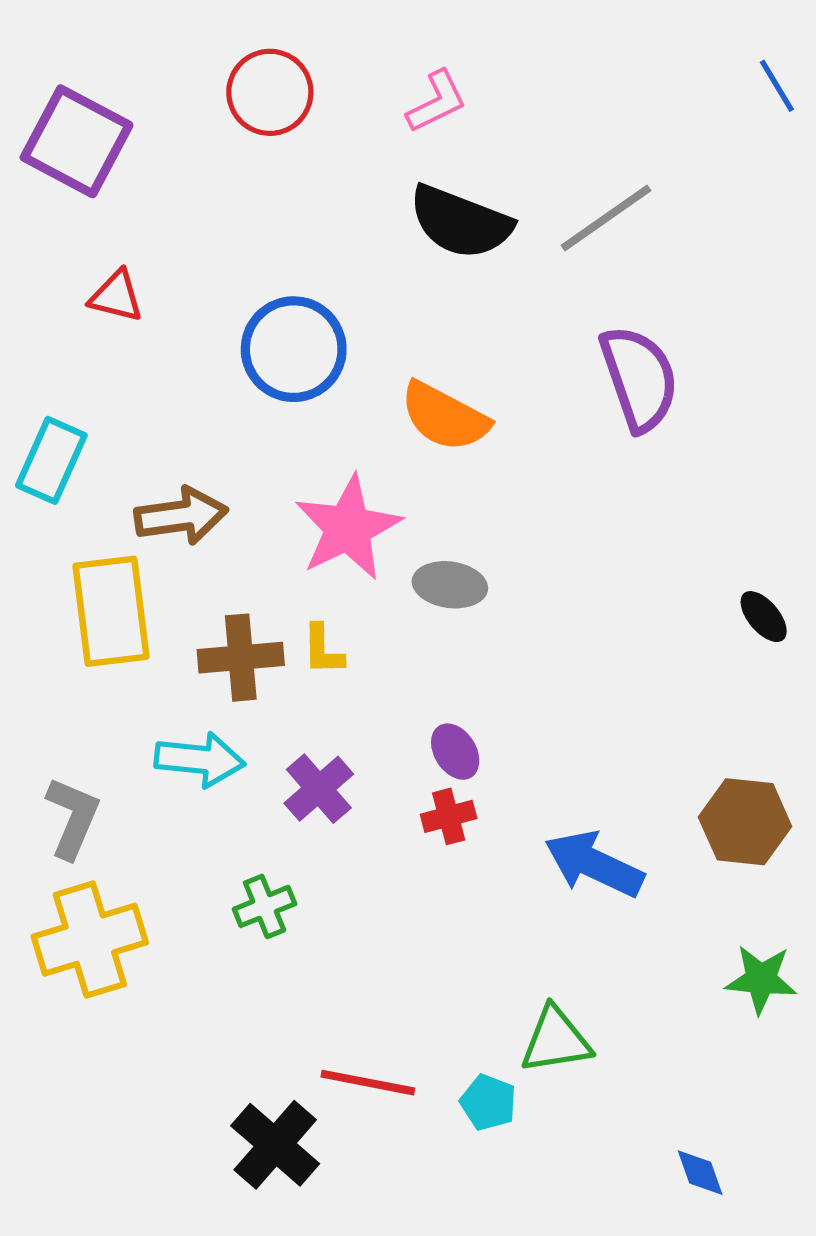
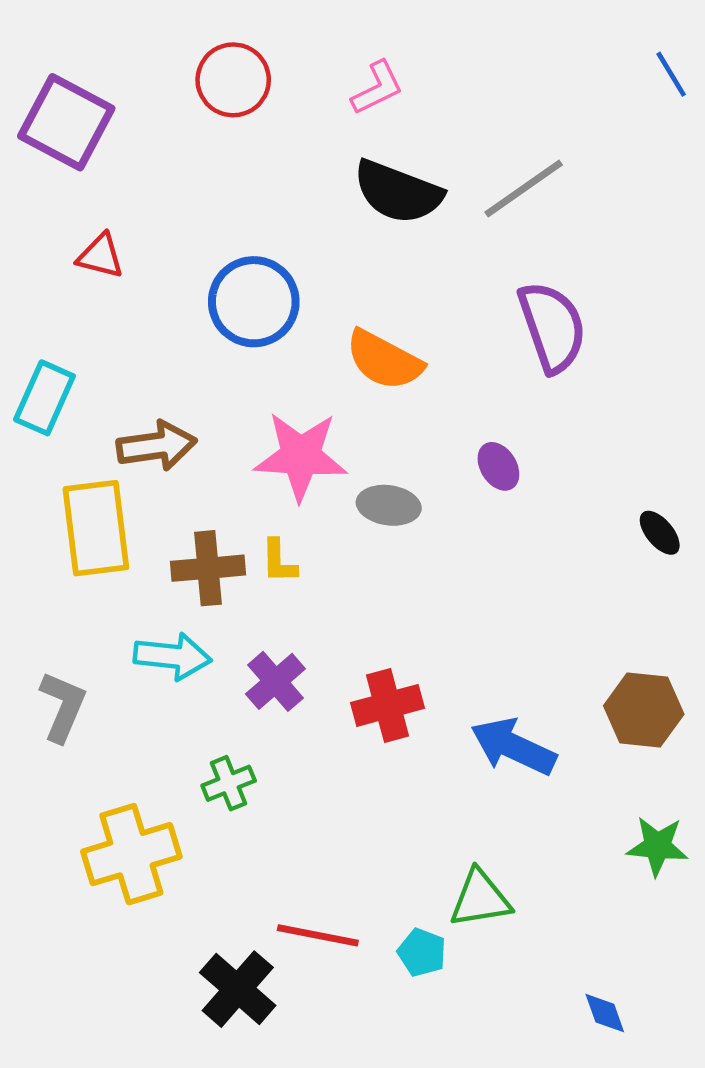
pink star: (348, 528) -> (301, 456), turned 30
purple ellipse: (455, 752) -> (498, 466), moved
red cross: (449, 816) -> (388, 705), size x1.5
yellow cross: (90, 940) -> (131, 854), moved

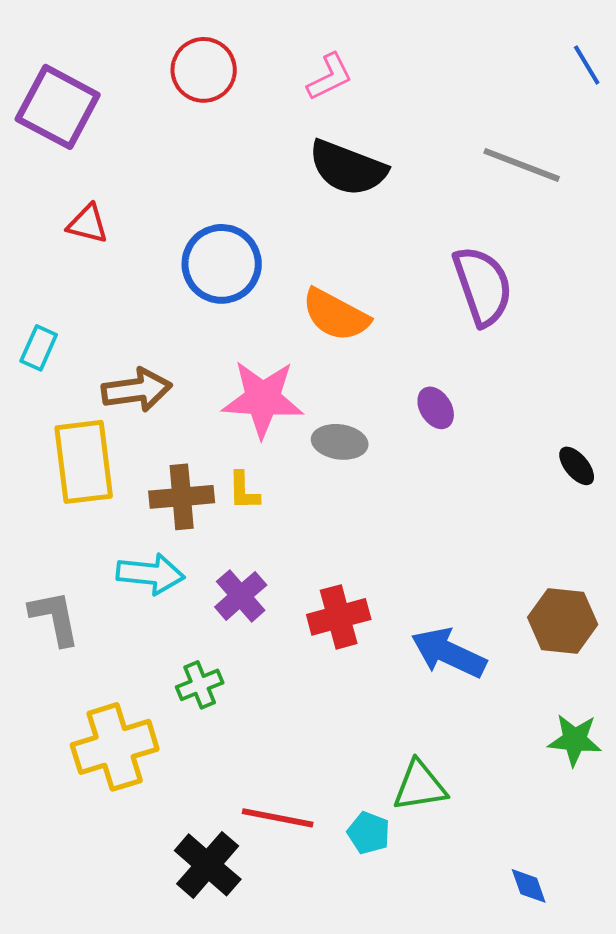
gray line: (524, 189) -> (522, 165), moved, turned 56
cyan rectangle: (44, 398) -> (39, 348), size x0.7
gray L-shape: (63, 707) -> (55, 618), turned -34

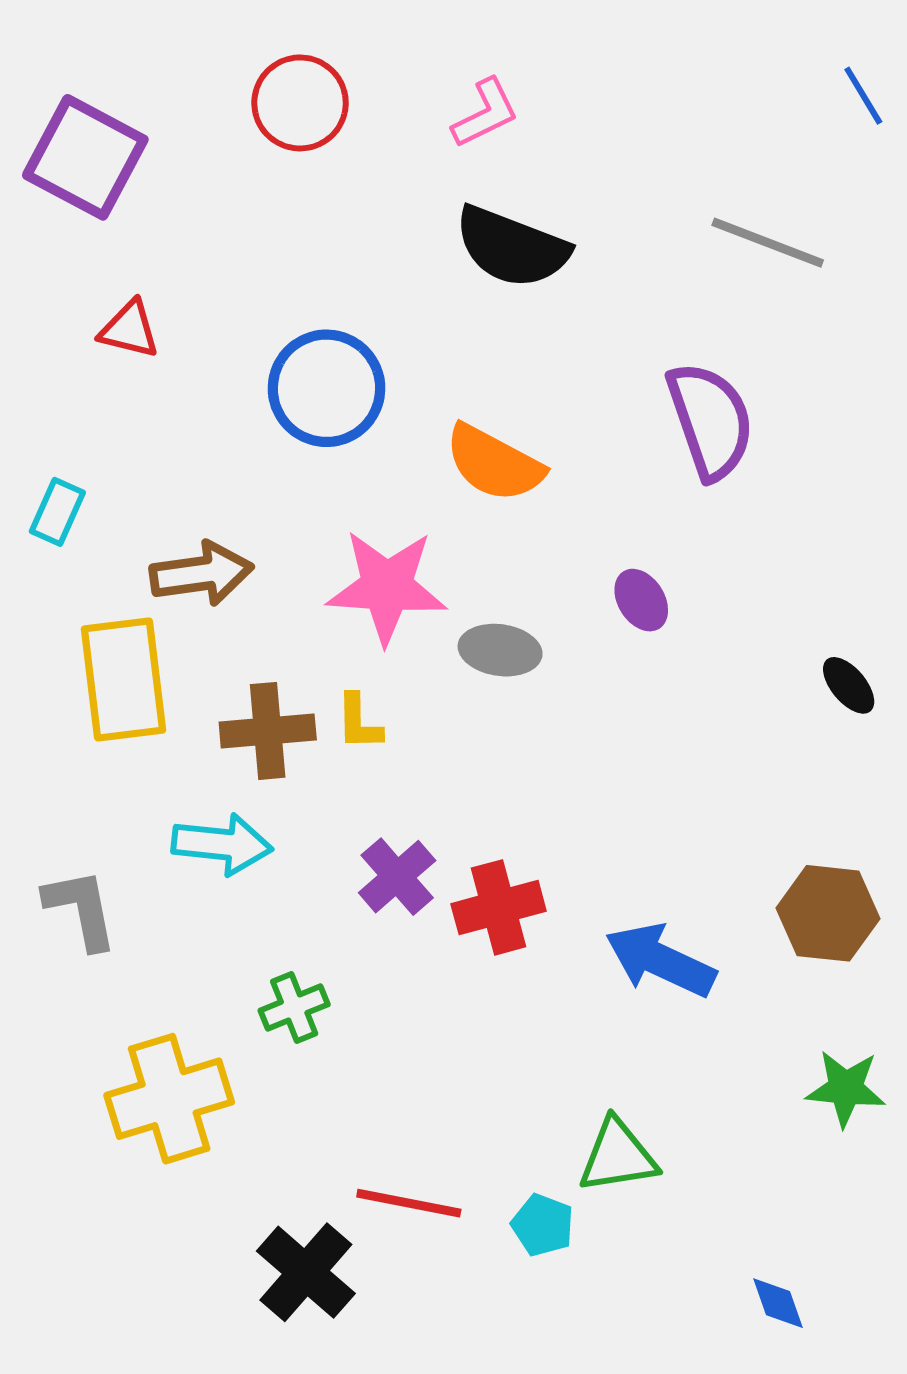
purple cross: (241, 596) -> (397, 877), moved

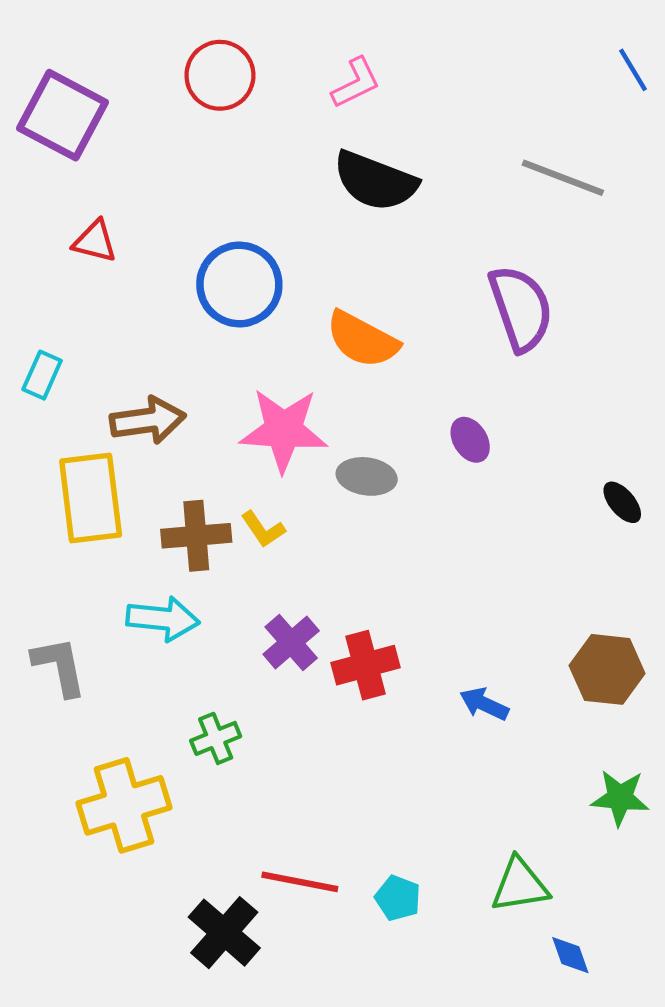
yellow L-shape: (359, 722) -> (263, 529), turned -33
blue arrow: (660, 960) -> (484, 704), size x0.6
green triangle: (618, 1156) -> (520, 885), moved

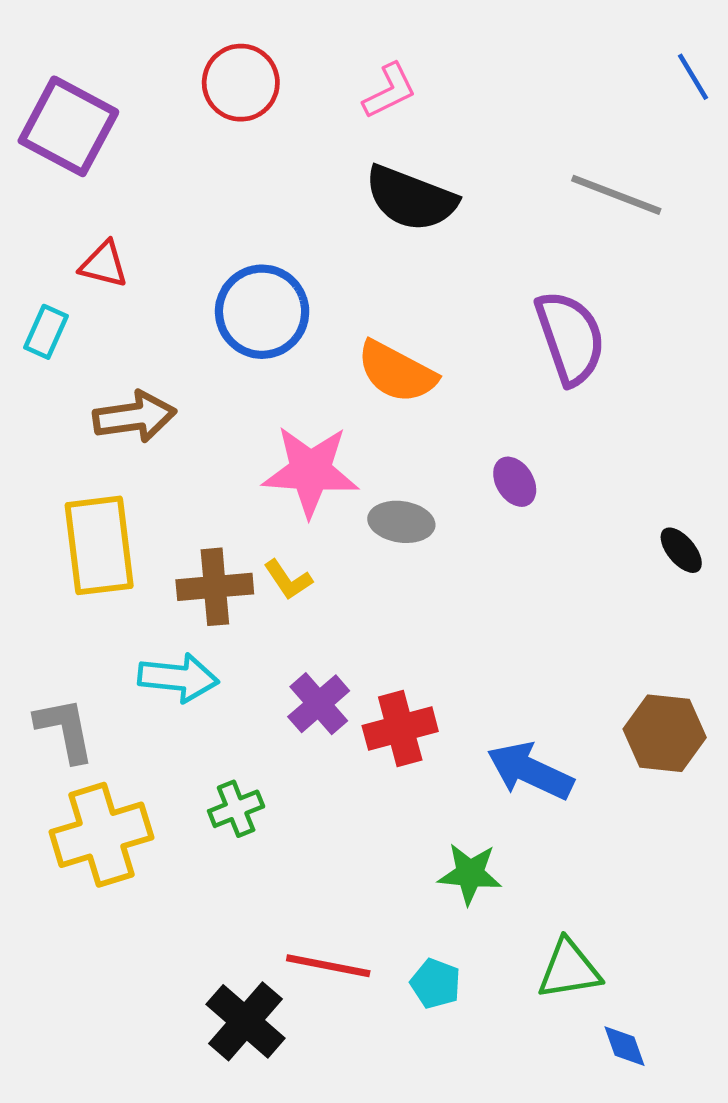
cyan rectangle: (42, 375) -> (46, 332), moved
brown arrow: (148, 420) -> (135, 417), moved
blue arrow: (484, 704) -> (530, 771), size x1.6
green star: (620, 798) -> (470, 874), moved
yellow cross: (124, 805) -> (101, 835), moved

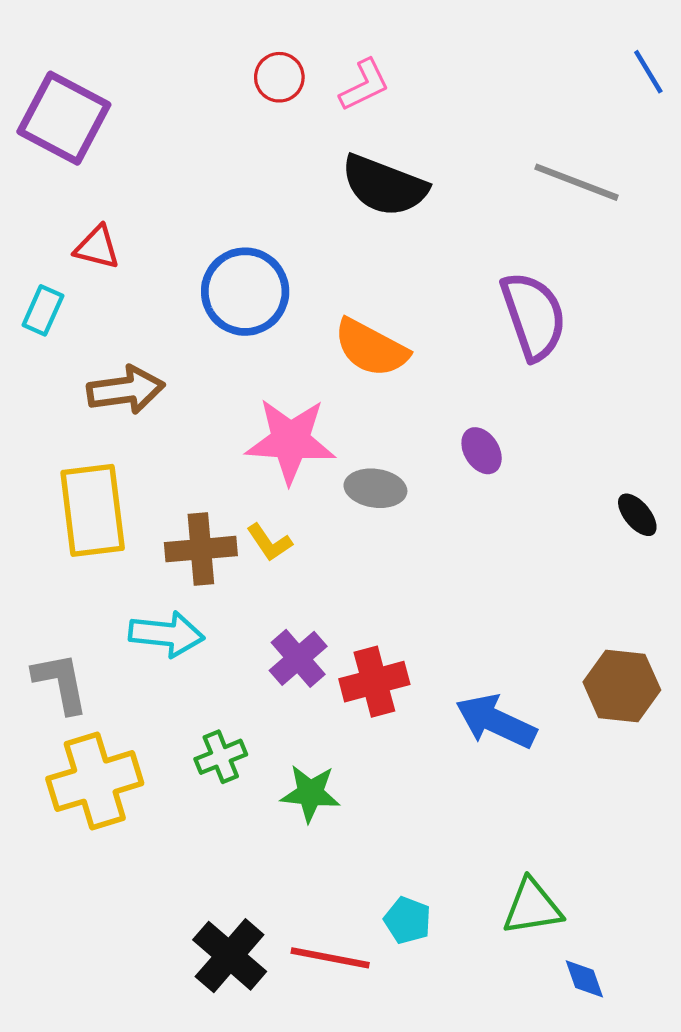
red circle: (241, 83) -> (279, 77), moved, size x0.7
green star: (470, 874) -> (310, 793), moved
red line: (328, 966) -> (330, 958), moved

